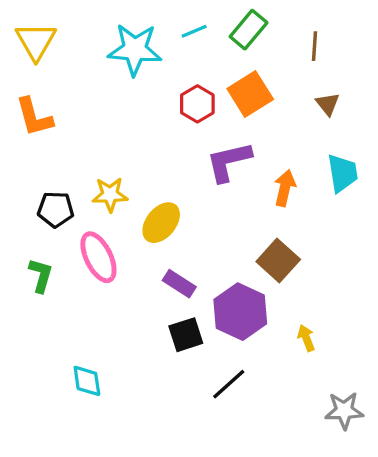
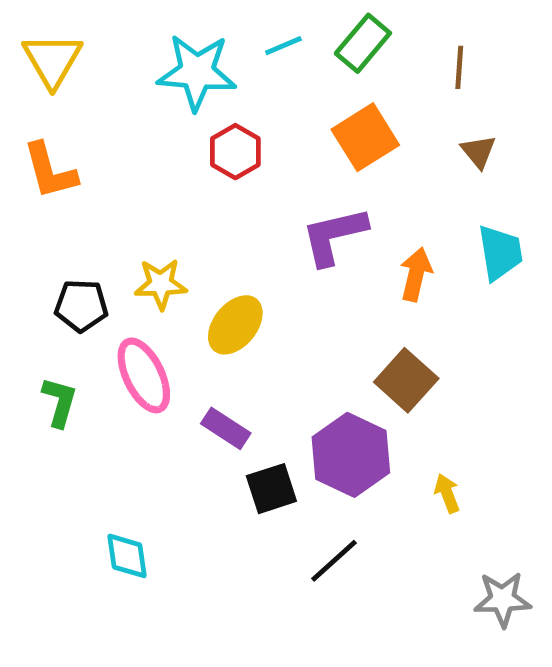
red hexagon: (197, 104) -> (235, 152), moved
purple rectangle: (179, 284) -> (226, 428), moved

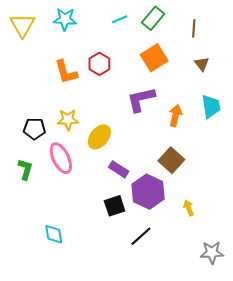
cyan star: (197, 72) -> (65, 19), moved, size x0.7
orange L-shape: (50, 171) -> (66, 72), moved
purple rectangle: (226, 428) -> (119, 169), moved

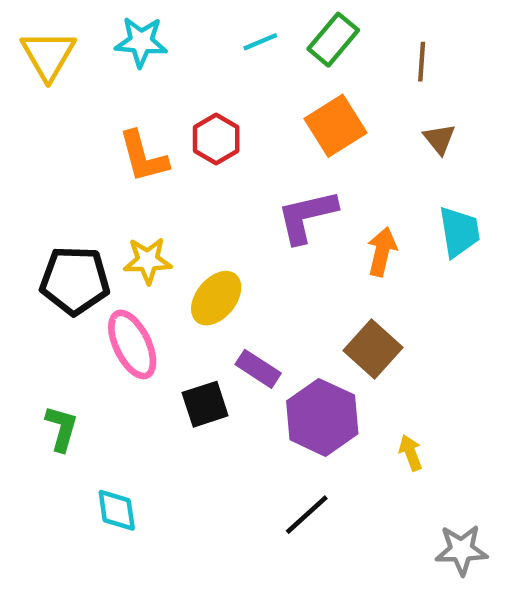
black pentagon: (34, 129) -> (75, 280), size x1.4
green L-shape: (25, 169) -> (61, 428), moved
black square: (115, 206) -> (205, 404), moved

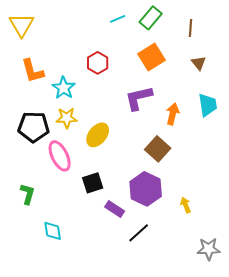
cyan star: (141, 42) -> (64, 88), moved, turned 30
orange L-shape: (143, 157) -> (33, 71), moved
brown square: (373, 349) -> (158, 149), moved
purple rectangle: (258, 369) -> (115, 209), moved

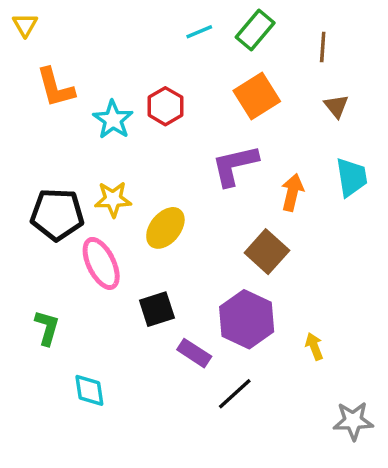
yellow triangle: (22, 25) -> (25, 25), moved, size x0.6
orange L-shape: (33, 71) -> (55, 88), moved
cyan star: (64, 88) -> (113, 120), moved

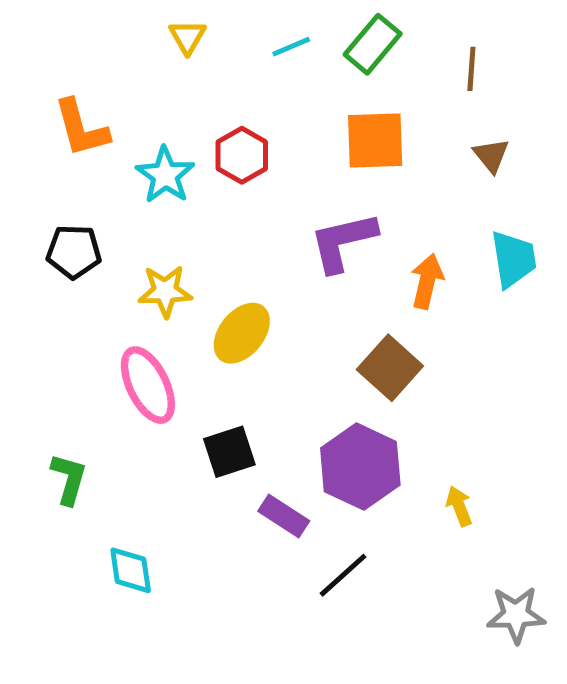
yellow triangle: (25, 25) -> (187, 37), moved
orange square: (257, 96) -> (375, 140), turned 30
black pentagon: (57, 214) -> (74, 252), moved, size x0.7

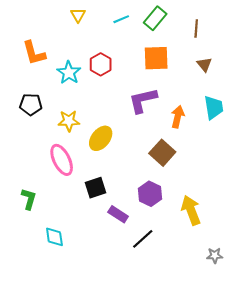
purple hexagon: (360, 467) -> (150, 194), size x0.7
yellow arrow: (459, 506) -> (191, 210), size x1.8
gray star: (516, 615) -> (215, 255), size x0.7

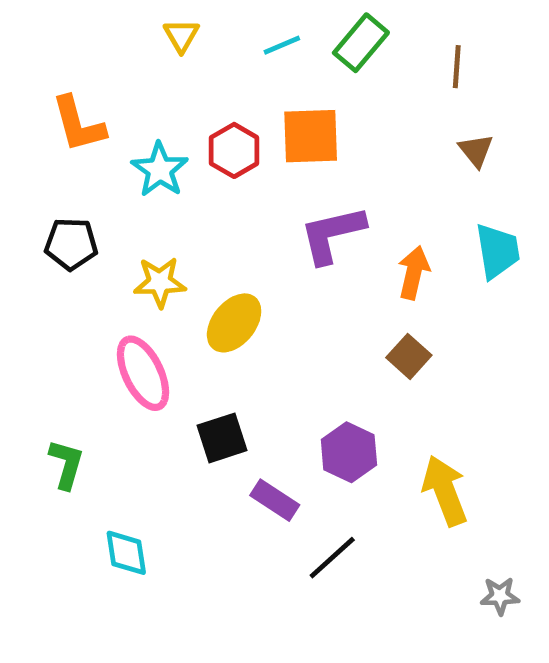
orange square: (156, 58) -> (311, 136), moved
brown square: (162, 153) -> (409, 356), moved, size x0.7

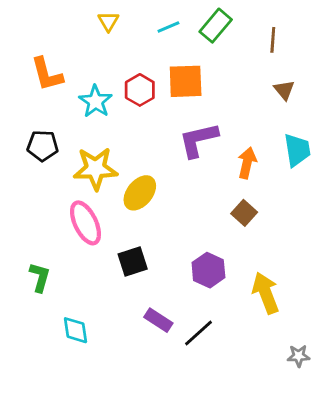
yellow star: (160, 282) -> (96, 169), size x1.4
purple rectangle: (275, 500) -> (158, 320), moved

